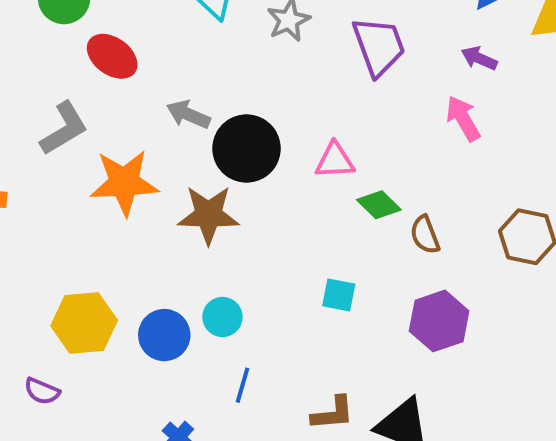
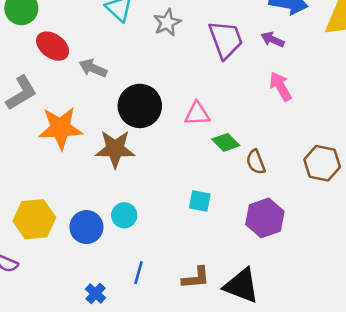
purple arrow: (479, 58) -> (273, 40), moved
gray arrow: (188, 114) -> (93, 68), moved
blue line: (243, 385) -> (139, 273), moved

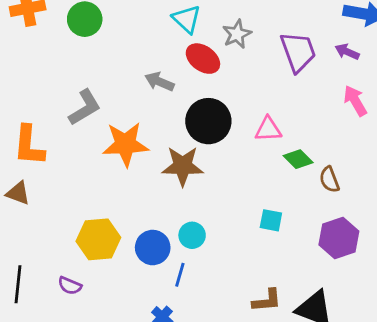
red ellipse: (53, 46) -> (203, 59), moved
blue line: (139, 273) -> (180, 275), moved

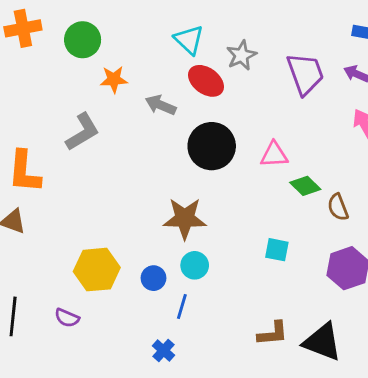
orange star: (125, 144) -> (114, 79), moved, size x0.6
brown star: (183, 166) -> (185, 218), moved
blue circle: (153, 248) -> (153, 278), size x0.7

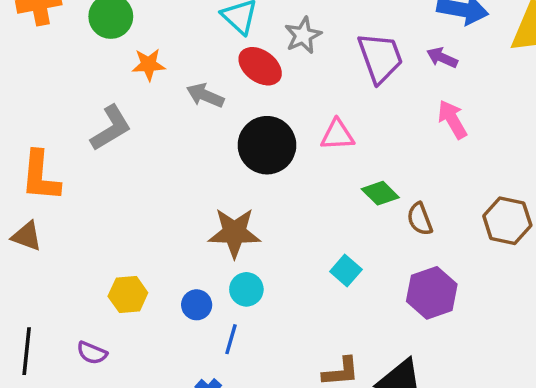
pink triangle: (274, 155) -> (337, 135), moved
cyan square: (277, 250) -> (346, 270), turned 30
yellow hexagon: (97, 270) -> (128, 295), size x0.7

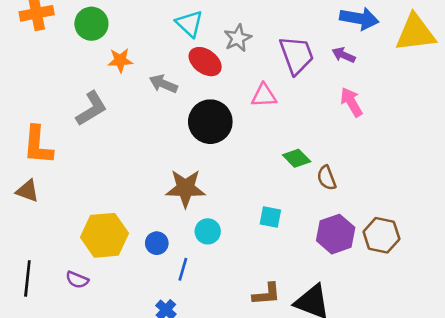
pink triangle: (337, 135) -> (264, 96), moved
brown hexagon: (507, 221) -> (381, 235), moved
cyan square: (346, 270) -> (270, 217), turned -30
cyan circle: (246, 289) -> (208, 231), moved
yellow hexagon: (128, 295) -> (105, 235), size x1.6

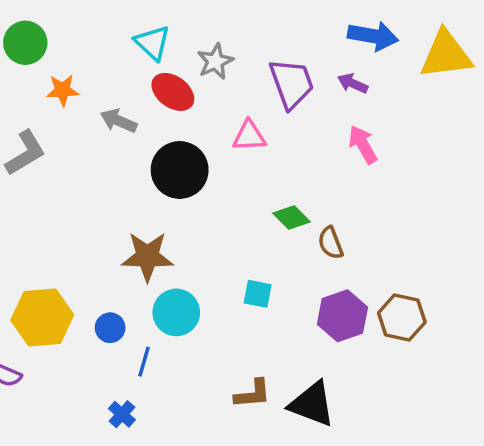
cyan circle: (208, 231) -> (176, 312), size x1.4

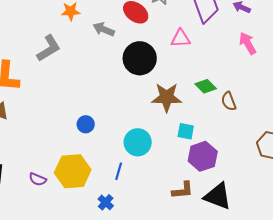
brown star: (147, 256) -> (167, 97), moved
purple hexagon: (342, 316) -> (203, 156), moved
yellow hexagon: (42, 318) -> (73, 171), moved
blue circle: (110, 328) -> (86, 124), moved

